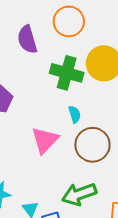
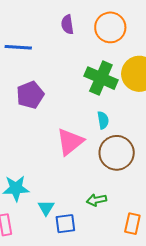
purple semicircle: (27, 39) -> (67, 24), moved, size x0.7
green arrow: (79, 194) -> (96, 200), size x0.6

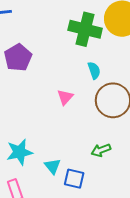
pink triangle: (70, 142) -> (65, 97), size x0.6
blue square: (65, 224) -> (74, 179), turned 30

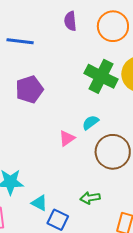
cyan semicircle: (94, 70) -> (90, 122), moved, turned -120
cyan triangle: (52, 166) -> (39, 203), turned -36

